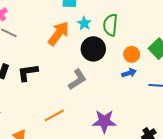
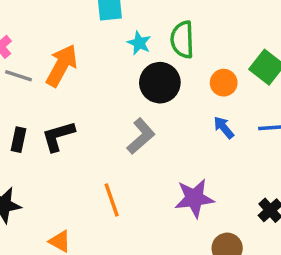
orange arrow: (58, 33) -> (62, 65), moved
blue arrow: (129, 73) -> (224, 128), moved, turned -104
orange line: (54, 115) -> (112, 200), turned -72

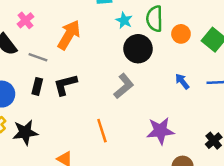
gray line: (18, 76) -> (38, 57), moved
orange circle: (224, 83) -> (181, 34), moved

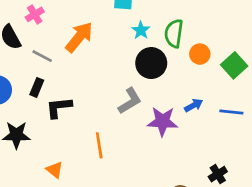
blue arrow: (182, 81) -> (194, 105), turned 91
black L-shape: (65, 85) -> (59, 107), moved
purple star: (160, 131) -> (163, 121), moved

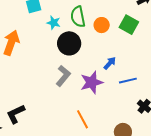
black L-shape: (59, 107) -> (16, 114), moved
blue line: (231, 112) -> (128, 81), moved
orange line: (99, 145) -> (82, 119), moved

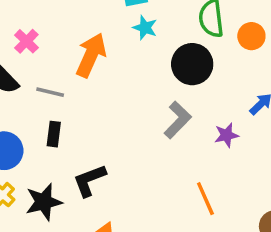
cyan star: (54, 23) -> (145, 28), moved
purple star: (92, 82) -> (226, 135), size x0.6

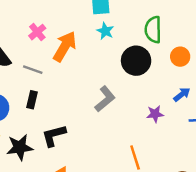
orange circle: (251, 36) -> (180, 57), moved
pink cross: (26, 41) -> (37, 32), moved
gray L-shape: (178, 120) -> (105, 99), moved

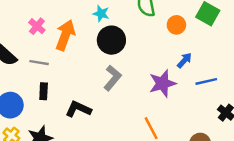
black circle: (136, 61) -> (111, 40), moved
purple star: (155, 114) -> (162, 83), size x1.6
black L-shape: (54, 136) -> (78, 109), moved, turned 50

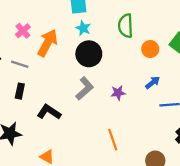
purple star: (162, 83) -> (118, 93), moved, size x0.6

